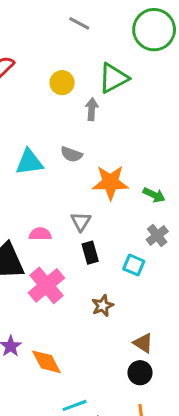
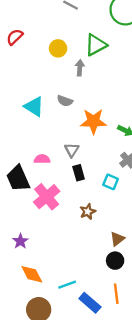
cyan triangle: (29, 162) -> (34, 107), turned 40
brown triangle: (143, 343) -> (117, 239), turned 49
orange diamond: (46, 362) -> (32, 274), moved

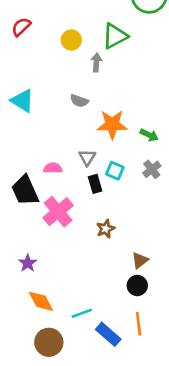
cyan triangle: (34, 107) -> (22, 101), moved
cyan square: (111, 182) -> (115, 171), moved

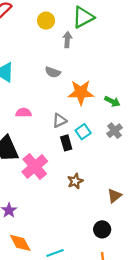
gray triangle: (87, 157) -> (59, 120), turned 32
pink semicircle: (53, 168) -> (24, 113), moved
cyan square: (115, 171) -> (83, 132), turned 32
brown triangle: (140, 260) -> (114, 196), moved

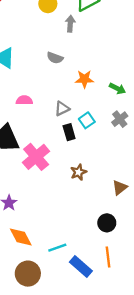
orange star: (81, 92) -> (84, 79), size x0.7

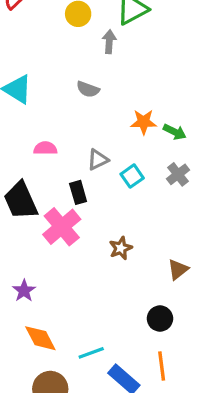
orange star: (84, 79) -> (144, 122), moved
black rectangle: (69, 132) -> (78, 192), moved

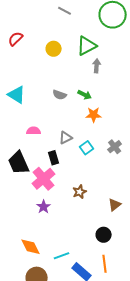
gray arrow: (109, 42) -> (97, 66), moved
green arrow: (175, 132) -> (85, 95), moved
purple star: (24, 291) -> (44, 207), moved

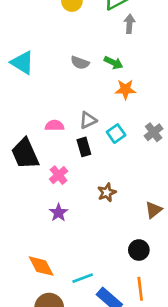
pink semicircle: (34, 131) -> (55, 126), moved
black rectangle: (54, 158) -> (84, 147), moved
pink cross: (44, 179) -> (59, 175), size x0.6

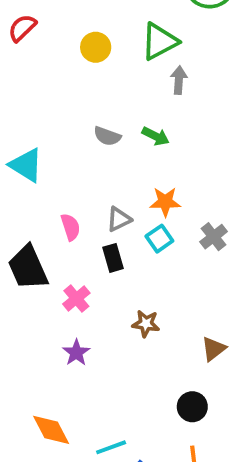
cyan triangle: (22, 63) -> (26, 165), moved
orange star: (125, 89) -> (165, 202), moved
pink semicircle: (55, 126) -> (71, 227), turned 72
brown star: (107, 192) -> (146, 324), turned 30

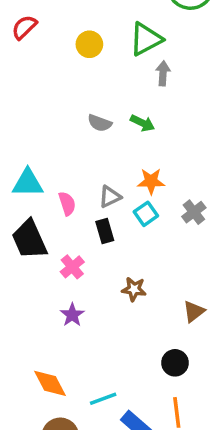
cyan triangle: (26, 165) -> (28, 183), moved, turned -32

